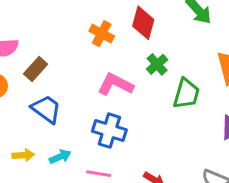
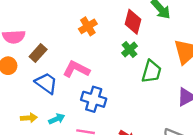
red diamond: (143, 23) -> (133, 22), moved
orange cross: (102, 34) -> (88, 26), turned 30
pink L-shape: (116, 84) -> (76, 69), moved

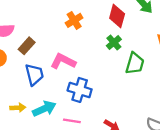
blue trapezoid: (46, 83) -> (34, 75), turned 40
cyan arrow: (57, 119) -> (44, 109), size x1.5

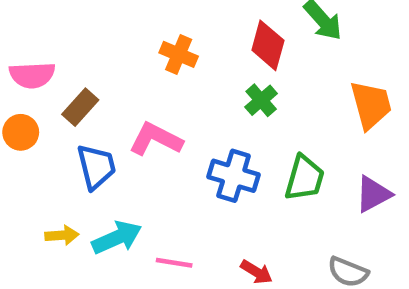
orange cross: (74, 20) -> (179, 54), turned -35
green trapezoid: (135, 63) -> (305, 178), moved
blue cross: (80, 90) -> (234, 176), moved

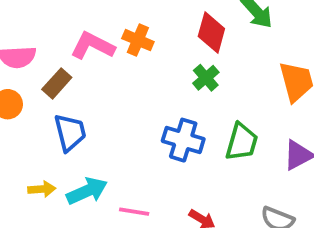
pink L-shape: (156, 139) -> (93, 46), moved

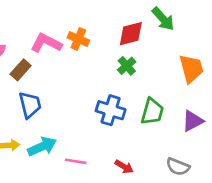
red diamond: (211, 33) -> (131, 34), turned 60

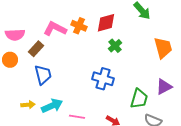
red diamond: (131, 34) -> (106, 23), moved
green trapezoid: (152, 112) -> (139, 99), moved

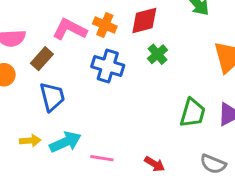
blue cross: (103, 79) -> (108, 66), moved
green trapezoid: (139, 99) -> (193, 113), moved

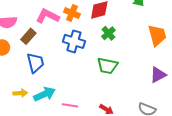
green trapezoid: (193, 113) -> (107, 66), moved, turned 85

